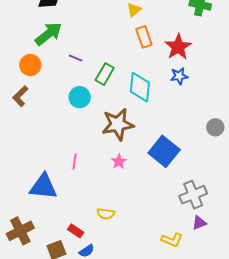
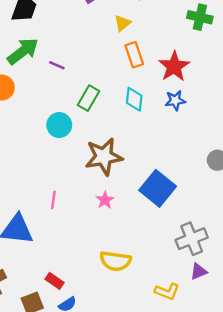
purple line: (76, 58) -> (57, 65), moved
cyan diamond: (140, 87) -> (134, 99), moved, size x0.7
yellow semicircle: (106, 214) -> (115, 261), moved, size x1.5

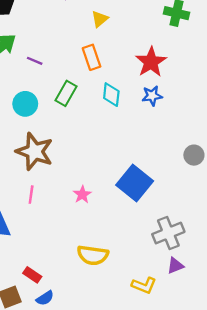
orange rectangle: (134, 55) -> (92, 57), moved
cyan circle: (59, 125) -> (25, 104), moved
brown star: (104, 157) -> (35, 152), moved, turned 30

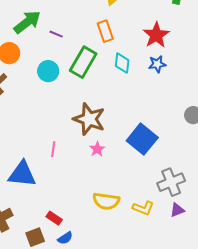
green rectangle: (66, 93) -> (83, 62), size x1.4
brown star: (35, 152) -> (89, 119), moved
yellow L-shape: (144, 285) -> (143, 208), moved

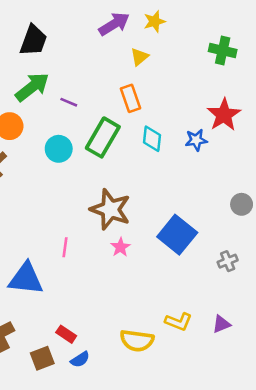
red star: (156, 35) -> (224, 115), moved
gray cross: (171, 182) -> (228, 261), moved, size x0.6
yellow semicircle: (106, 201) -> (137, 341), moved

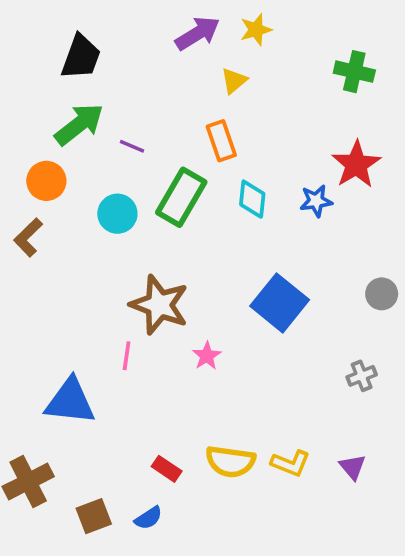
brown star: (110, 209) -> (159, 305), moved
blue square: (177, 235) -> (280, 303), moved
purple triangle: (221, 324) -> (352, 467), turned -48
red rectangle: (66, 334) -> (167, 469), moved
yellow semicircle: (137, 341) -> (230, 461), moved

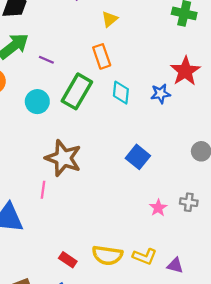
blue square: (280, 303) -> (138, 157), size x0.7
pink star: (207, 356) -> (158, 208), moved
gray cross: (362, 376) -> (189, 202), turned 30
purple triangle: (352, 467) -> (175, 265), moved, turned -36

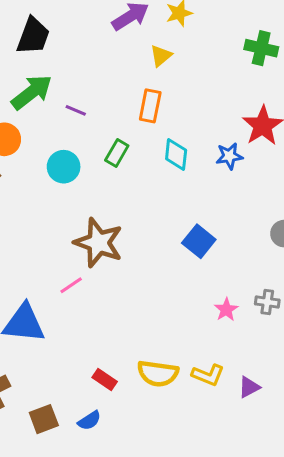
orange rectangle: (102, 56) -> (150, 106), turned 30
green rectangle: (77, 91) -> (117, 153), size x0.6
pink line: (43, 190) -> (71, 285), turned 48
purple triangle: (175, 265) -> (249, 387), turned -42

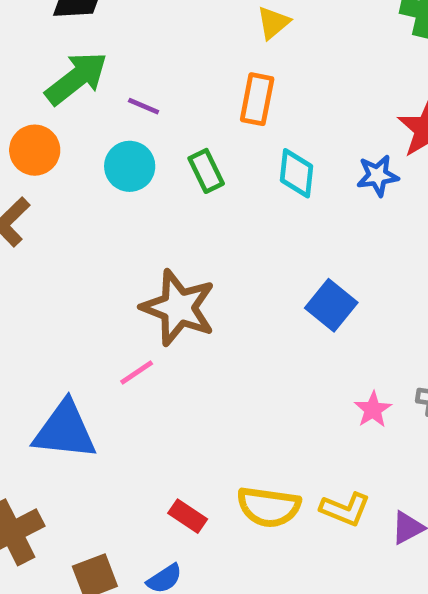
green rectangle: (117, 153) -> (206, 171), turned -56
cyan circle: (64, 167) -> (130, 166), moved

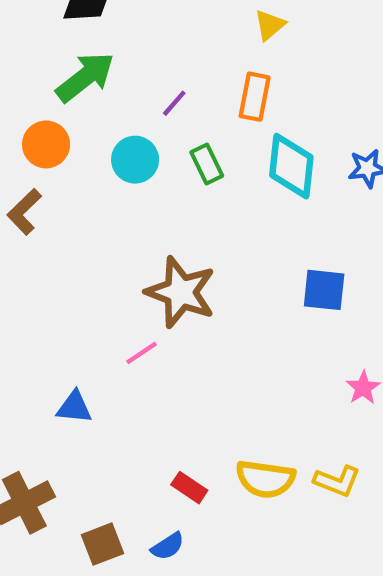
purple line: (144, 106) -> (174, 103), moved, turned -72
cyan diamond: (296, 173) -> (291, 166), size x1.4
blue square: (331, 305) -> (324, 290), turned -33
blue triangle: (65, 430) -> (74, 407), size x0.6

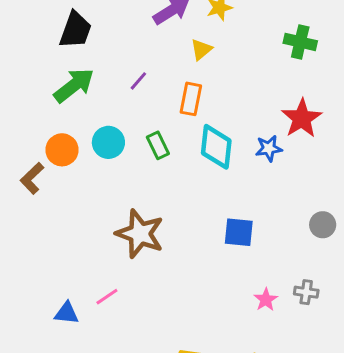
purple line: (174, 103) -> (138, 81), moved
orange circle: (46, 144) -> (62, 150), moved
pink line: (142, 353) -> (107, 297), moved

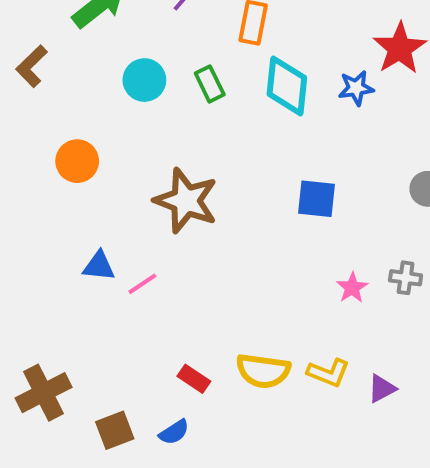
orange circle: (62, 150) -> (77, 161), moved
brown L-shape: (32, 178) -> (32, 66), moved
blue triangle: (66, 313) -> (99, 266), moved

